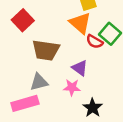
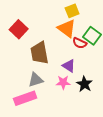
brown trapezoid: (46, 50) -> (39, 53), turned 75
black star: (93, 108) -> (84, 84), moved

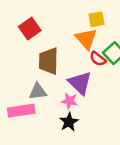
purple triangle: (69, 66) -> (80, 83), size x1.5
black star: (84, 84) -> (69, 122), moved

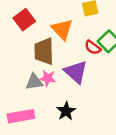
orange triangle: (86, 39) -> (62, 29), moved
pink star: (70, 101) -> (48, 78), moved
pink rectangle: (21, 111) -> (21, 116), moved

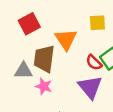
purple triangle: (76, 72) -> (90, 87), moved
gray triangle: (34, 82) -> (23, 71), moved

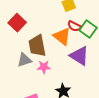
orange triangle: (66, 39) -> (62, 36), moved
red semicircle: (94, 63) -> (74, 26), moved

